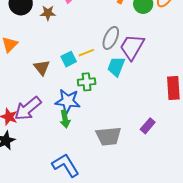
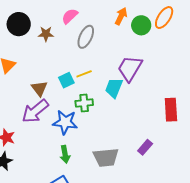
gray ellipse: (111, 38) -> (86, 37), moved
purple arrow: (28, 108) -> (35, 111), moved
green arrow: (65, 119) -> (65, 154), moved

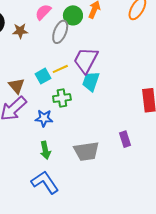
green circle: (141, 25) -> (73, 15), moved
purple trapezoid: (130, 68) -> (86, 60), moved
blue star: (65, 122) -> (44, 118), size x0.7
purple rectangle: (145, 147) -> (125, 139), turned -56

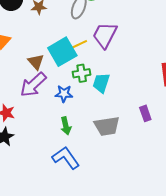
cyan square: (43, 76) -> (62, 52), size x1.8
cyan trapezoid: (91, 81) -> (101, 83), moved

